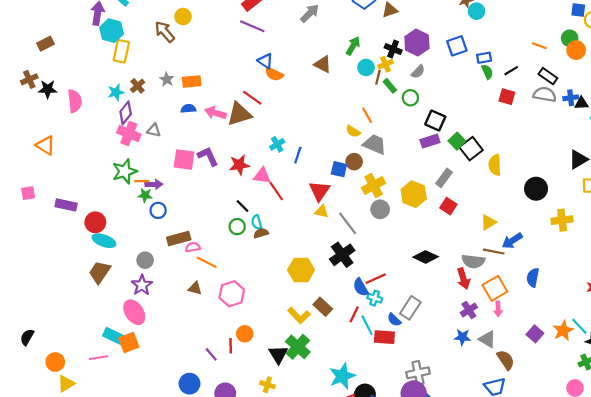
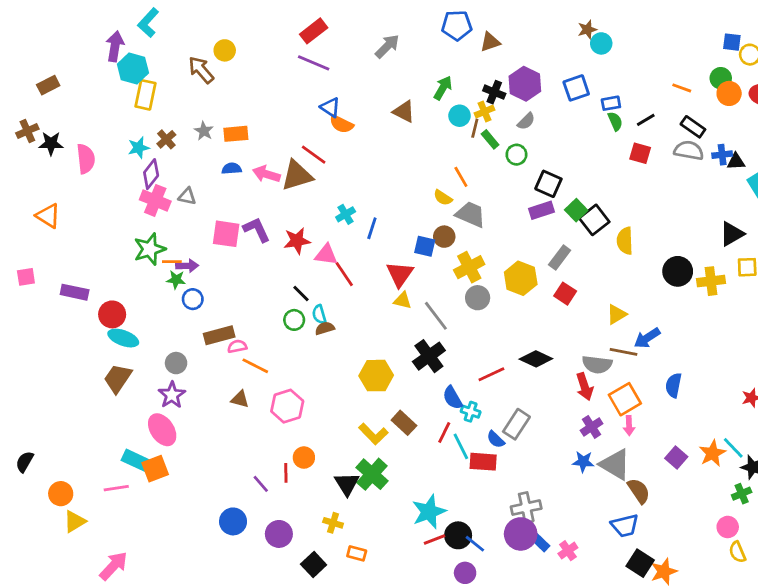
yellow cross: (562, 220) -> (711, 281), moved
red line: (376, 279) -> (491, 374), moved
gray triangle: (487, 339) -> (615, 464), size x1.4

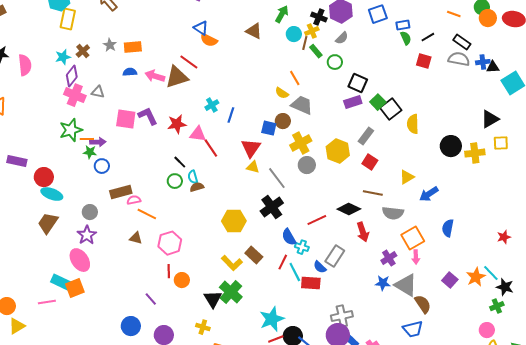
brown line: (623, 352) -> (373, 193), moved
red arrow: (585, 387) -> (363, 232), moved
red line: (286, 473) -> (169, 271), moved

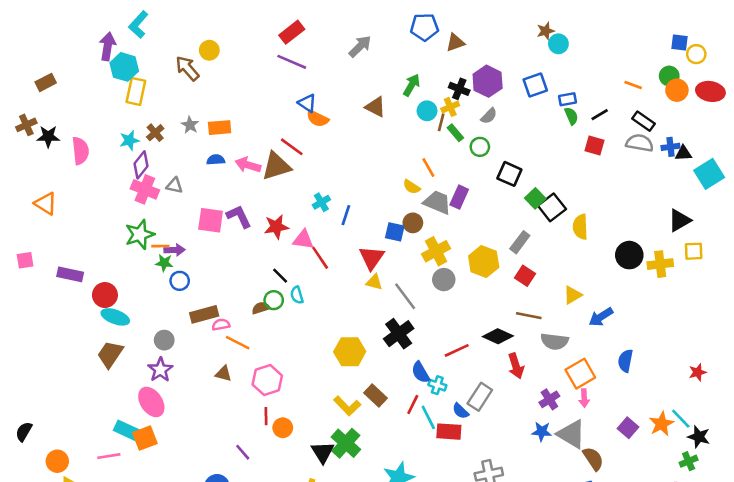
purple rectangle: (353, 102) -> (459, 197), moved, turned -48
brown semicircle: (197, 187) -> (261, 308), moved

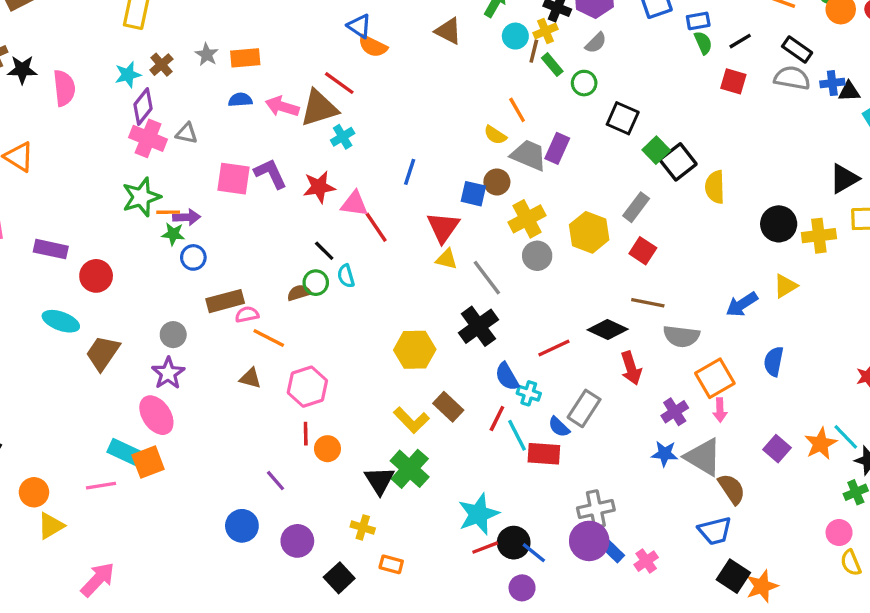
cyan cross: (321, 202) -> (343, 137), moved
yellow triangle: (573, 295) -> (785, 286), moved
cyan ellipse: (115, 317) -> (61, 321), moved

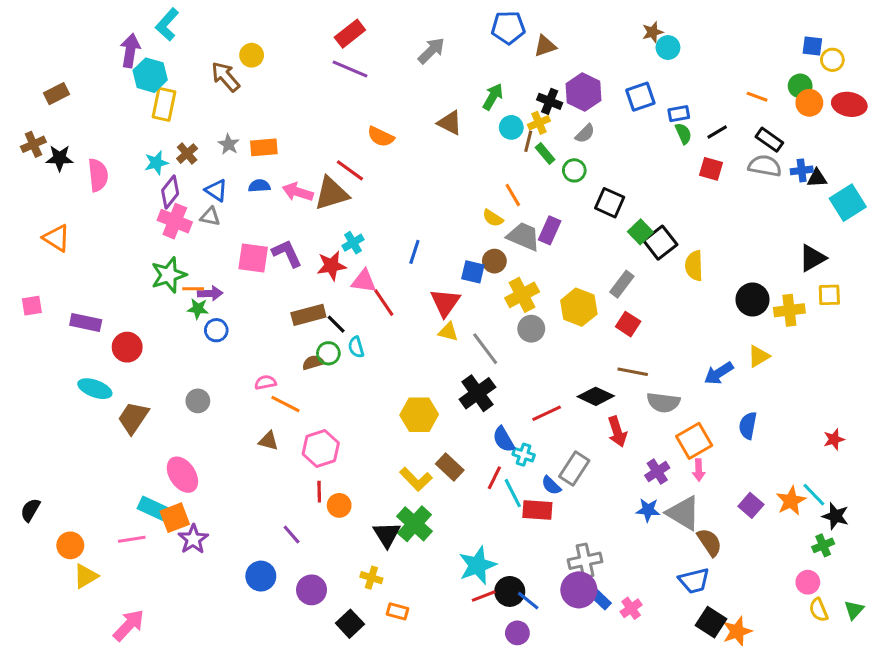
blue triangle: (359, 26) -> (216, 190), moved
cyan cross: (343, 137) -> (353, 243), moved
brown rectangle: (225, 301) -> (308, 315), moved
purple star: (168, 373) -> (193, 539), moved

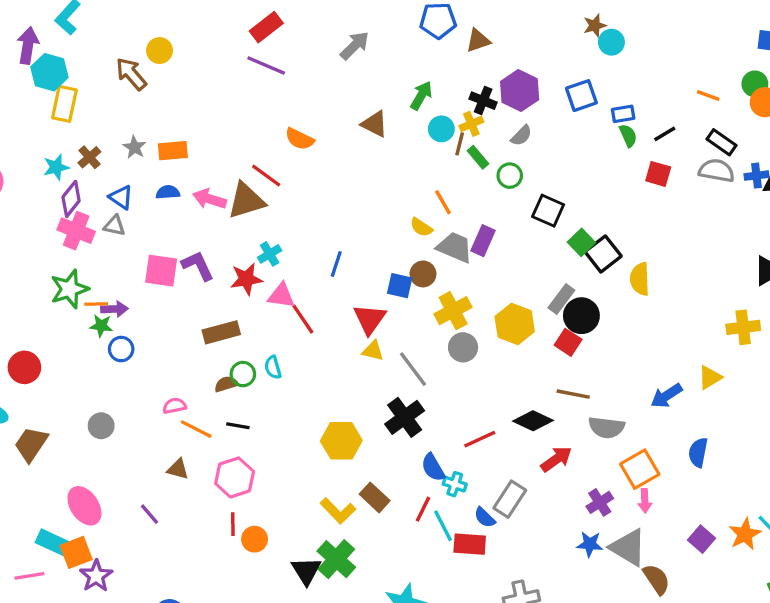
black circle: (752, 299) -> (581, 316), moved
black line: (336, 324) -> (238, 426), moved, turned -35
red arrow: (617, 432) -> (556, 459), turned -108
purple line: (292, 535) -> (149, 514), moved

